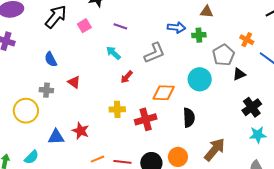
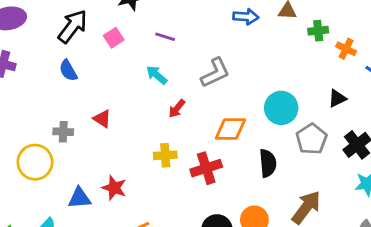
blue arrow: (176, 27) -> (246, 17), moved
green cross: (199, 35) -> (318, 31), moved
gray pentagon: (224, 55) -> (312, 139), moved
blue semicircle: (51, 59) -> (68, 70), moved

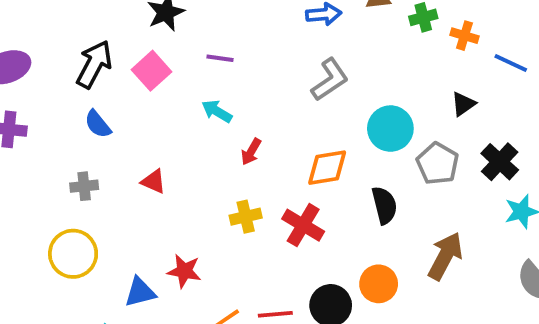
pink square: (114, 38) -> (151, 71), size x1.4
gray L-shape: (215, 73) -> (330, 80), moved
gray cross: (63, 132) -> (84, 186), moved
red cross: (206, 168) -> (303, 225), turned -32

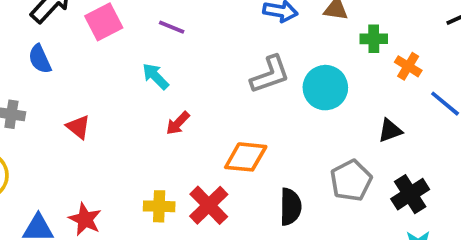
cyan circle: (390, 129) -> (325, 88), moved
yellow cross: (246, 217) -> (159, 206), moved

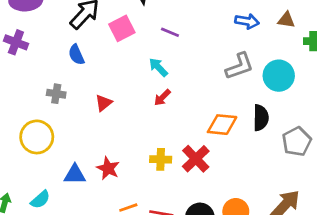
red arrow: (178, 123) -> (162, 97), moved
red triangle: (78, 127) -> (104, 103), turned 42
black semicircle: (290, 207) -> (261, 118), moved

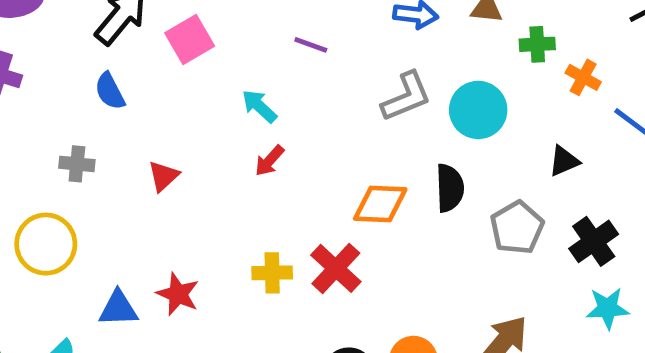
purple line: (170, 32) -> (311, 45), moved

